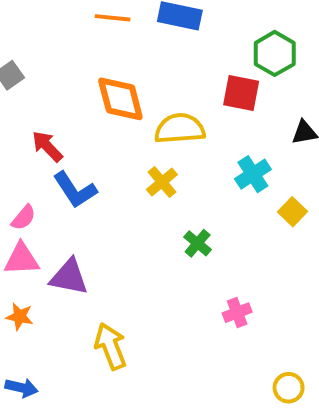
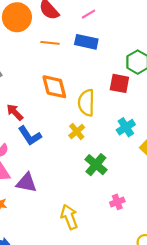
yellow semicircle: (180, 129) -> (86, 103), turned -85
green cross: (198, 243) -> (96, 165), size x1.5
yellow arrow: (111, 346) -> (69, 217), moved

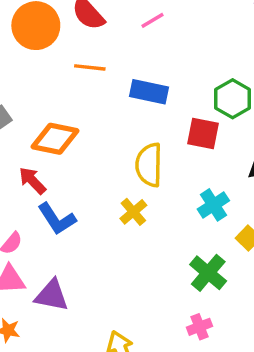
blue rectangle: (86, 42) -> (149, 92), moved
orange diamond: (54, 87) -> (55, 139), moved, turned -64
green cross: (96, 165) -> (208, 273), moved

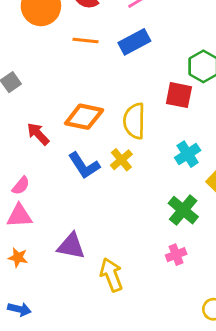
blue rectangle: (149, 92) -> (134, 42), moved, turned -40
orange diamond: (55, 139) -> (84, 117), moved
blue L-shape: (57, 219) -> (84, 166), moved
purple triangle: (52, 295) -> (71, 246), moved

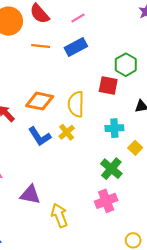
cyan cross: (188, 154) -> (114, 128), turned 30
pink cross: (176, 255) -> (106, 201), size x1.5

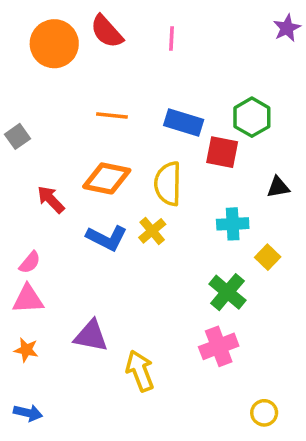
pink line: (78, 18) -> (171, 38), turned -56
orange line: (41, 46) -> (112, 115), moved
blue rectangle: (76, 47) -> (184, 122), moved, turned 45
blue L-shape: (40, 136) -> (107, 238), turned -30

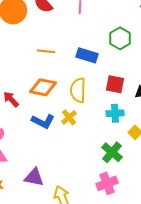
green hexagon: (252, 117) -> (120, 38), moved
red square: (222, 152) -> (115, 84), moved

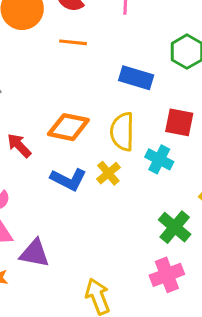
orange line: (46, 51) -> (73, 42), moved
cyan cross: (115, 113) -> (159, 159), moved, turned 30
purple triangle: (34, 177) -> (35, 253), moved

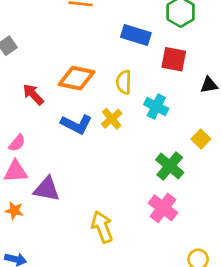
red square: (179, 122) -> (174, 59), moved
yellow semicircle: (122, 132) -> (124, 82), size x0.7
pink cross: (167, 275) -> (163, 208), turned -32

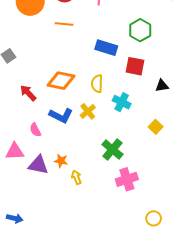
pink semicircle: (17, 143) -> (35, 130), moved, turned 112
green cross: (170, 166) -> (112, 149), moved
pink cross: (163, 208) -> (127, 179), turned 35
orange star: (14, 211) -> (61, 161), moved
yellow arrow: (102, 227) -> (76, 177), moved, size x0.6

